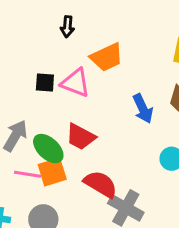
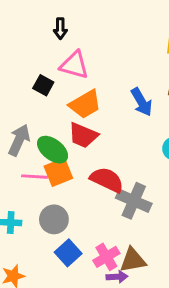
orange trapezoid: (107, 57) -> (85, 104), moved
black square: (45, 83) -> (43, 85), turned 30
pink triangle: (75, 83) -> (74, 65), moved

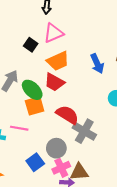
pink triangle: (74, 65) -> (54, 33), turned -45
pink line: (34, 177) -> (19, 128), moved
gray circle: (54, 219) -> (56, 148), moved

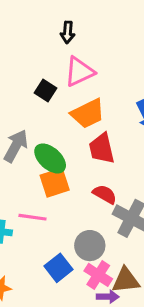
red trapezoid: (54, 82) -> (102, 148), moved, turned 50
red semicircle: (67, 115) -> (105, 194), size x0.7
pink cross: (61, 168) -> (98, 275), turned -30

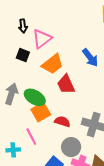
black arrow: (68, 32) -> (23, 26), moved
red semicircle: (105, 194) -> (62, 122), moved
pink line: (33, 217) -> (31, 137), turned 66

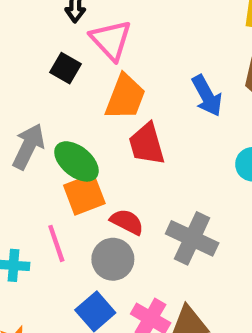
pink triangle: (42, 39) -> (111, 40), turned -45
orange trapezoid: (53, 64) -> (125, 97), turned -40
gray circle: (71, 147) -> (113, 259), moved

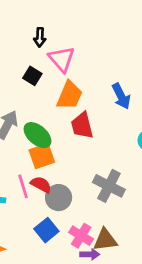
red semicircle: (127, 222) -> (41, 185), moved

